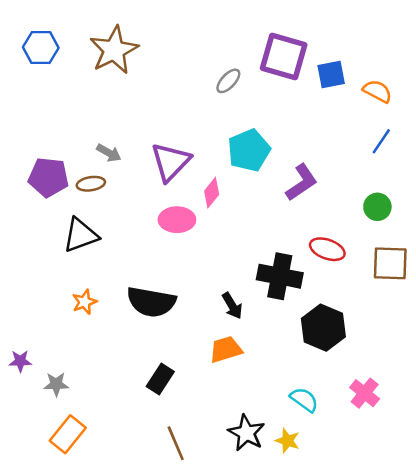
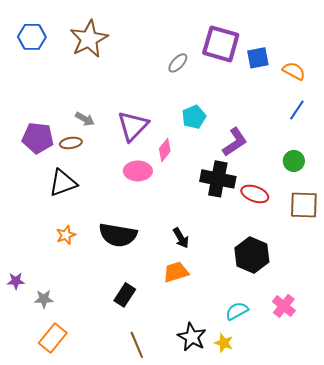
cyan pentagon: (249, 150) -> (194, 117), size x0.7
black cross: (280, 276) -> (218, 179), moved
cyan semicircle: (304, 400) -> (237, 311), turned -65

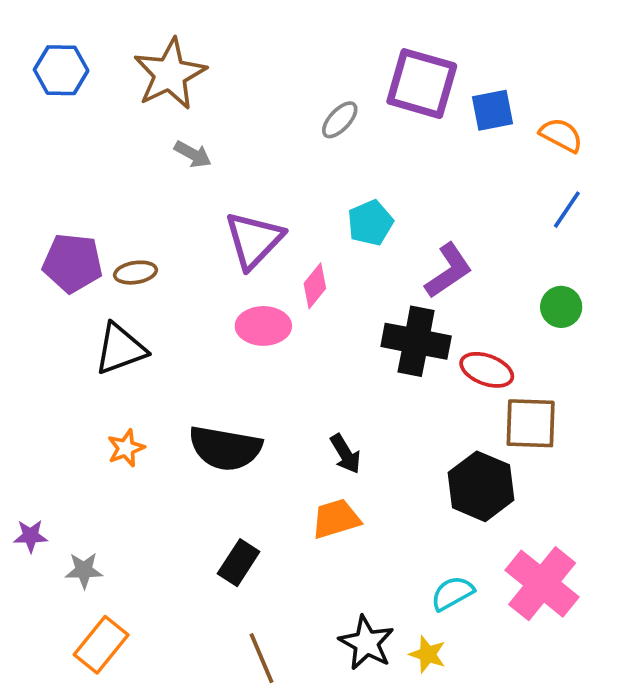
gray arrow: (85, 119) -> (193, 154), moved
brown square: (304, 205) -> (531, 423), moved
pink cross: (284, 306) -> (542, 584), size x1.6

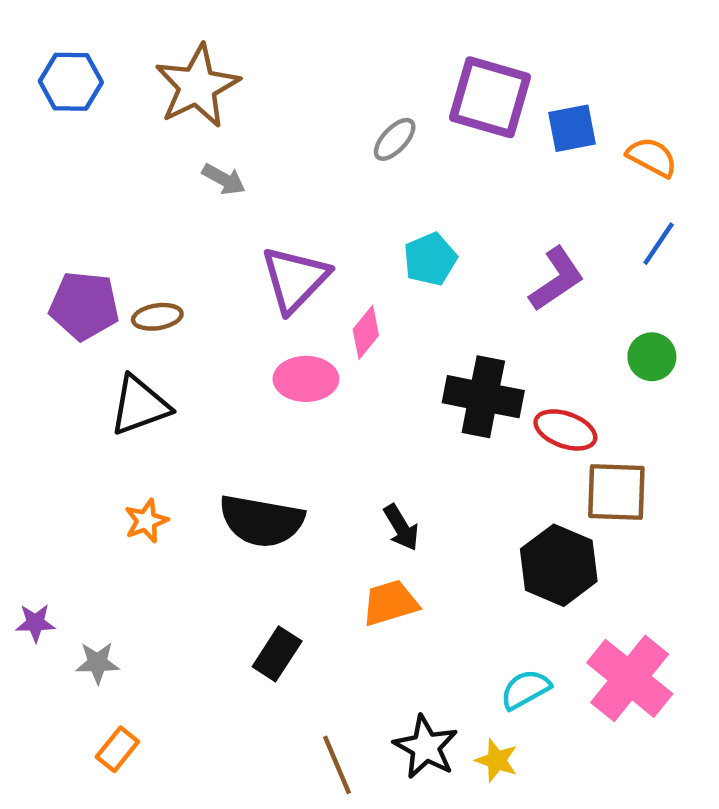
purple L-shape: (449, 271) -> (557, 279), moved
orange rectangle: (101, 645) -> (117, 749), size x0.7
brown line: (261, 658) -> (337, 765), moved

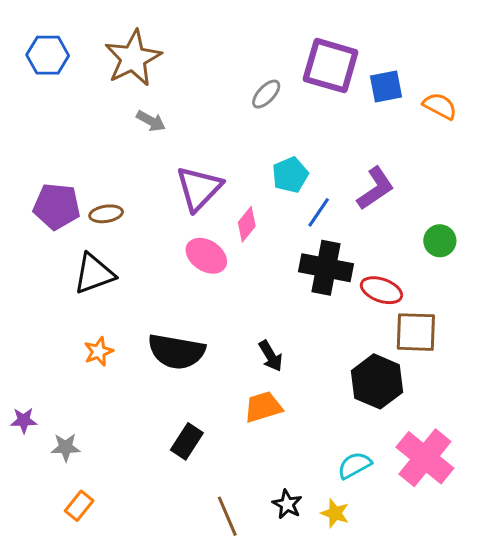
blue line: (659, 244) -> (319, 212), moved
pink ellipse: (306, 379) -> (206, 256), turned 33
black star: (426, 747) -> (287, 504), size x0.7

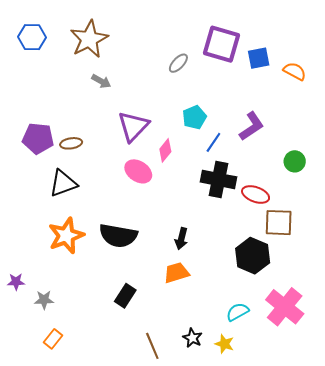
orange star: (99, 352) -> (66, 236), size x1.8
black arrow: (271, 356) -> (181, 239), turned 45

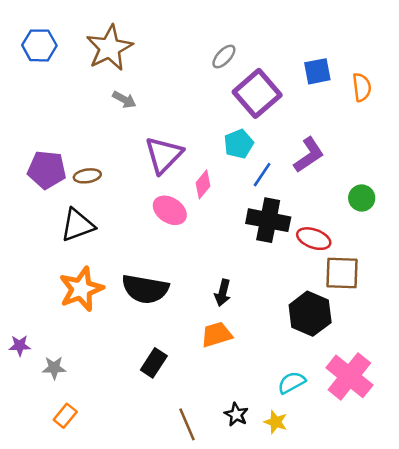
purple square: (221, 44) -> (257, 93), moved, turned 33
gray ellipse: (178, 63) -> (224, 57), moved
orange semicircle: (295, 71) -> (362, 87), turned 55

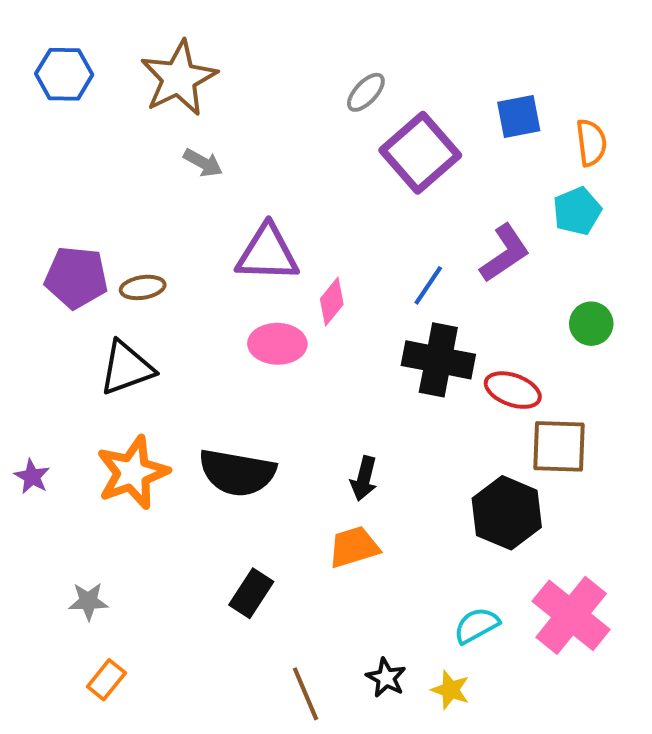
cyan pentagon: (239, 144) -> (577, 211), moved
purple triangle: (164, 155) -> (267, 253), turned 48
pink ellipse: (170, 210) -> (277, 344), turned -32
purple star: (20, 346) -> (32, 477), moved, turned 30

